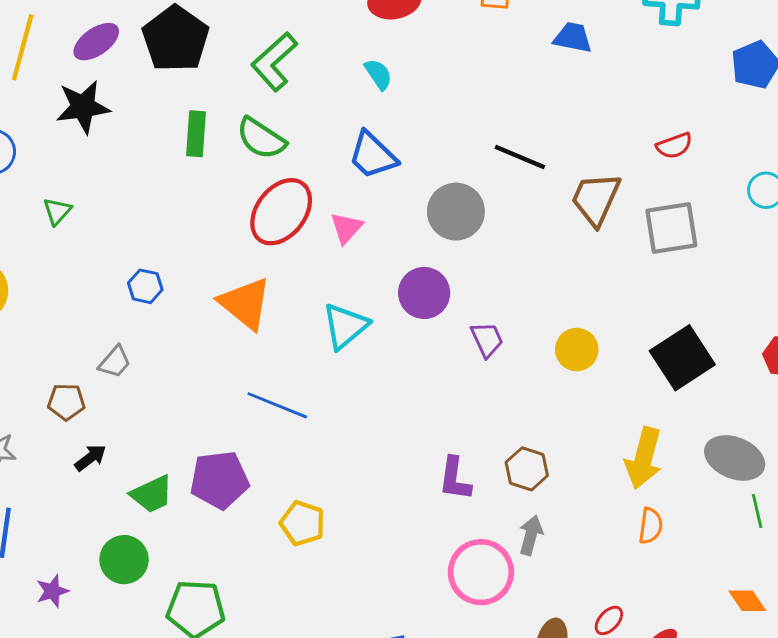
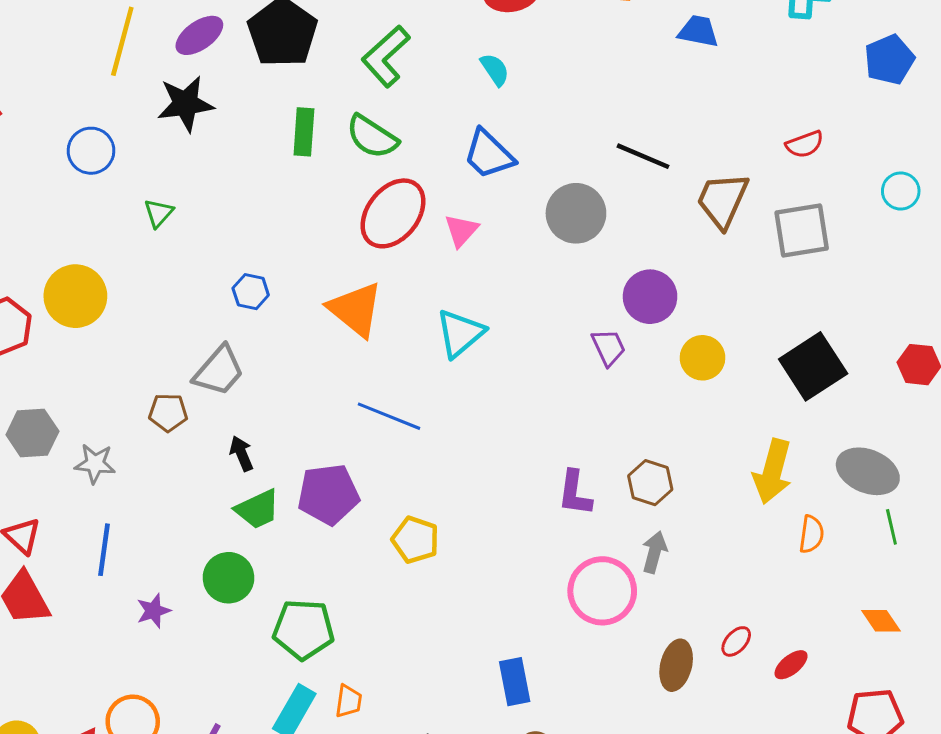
purple circle: (424, 293) -> (650, 297), moved
gray trapezoid: (115, 362) -> (219, 371), size x1.5
black arrow: (90, 458) -> (241, 454), moved, turned -76
orange semicircle: (651, 526) -> (811, 534), moved

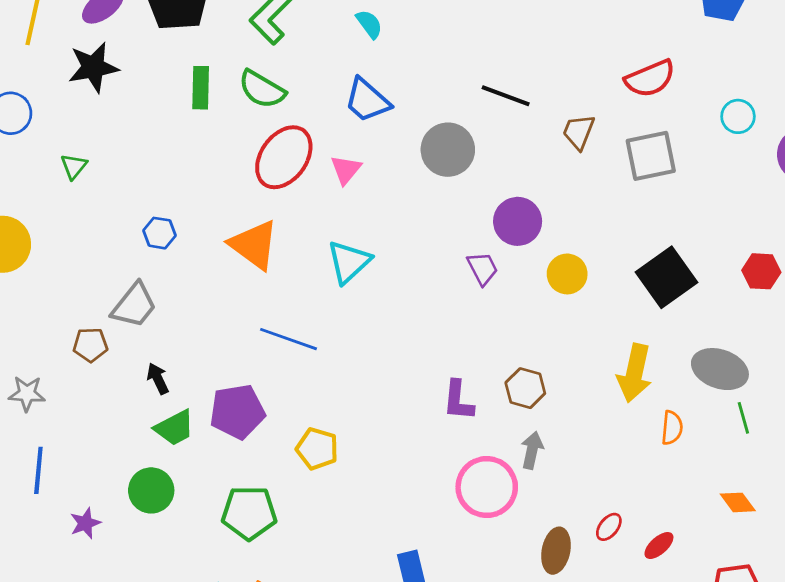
red semicircle: (805, 144) -> (650, 78), size x1.5
brown trapezoid: (722, 200) -> (579, 132), size x0.7
green pentagon: (303, 629) -> (249, 513), moved

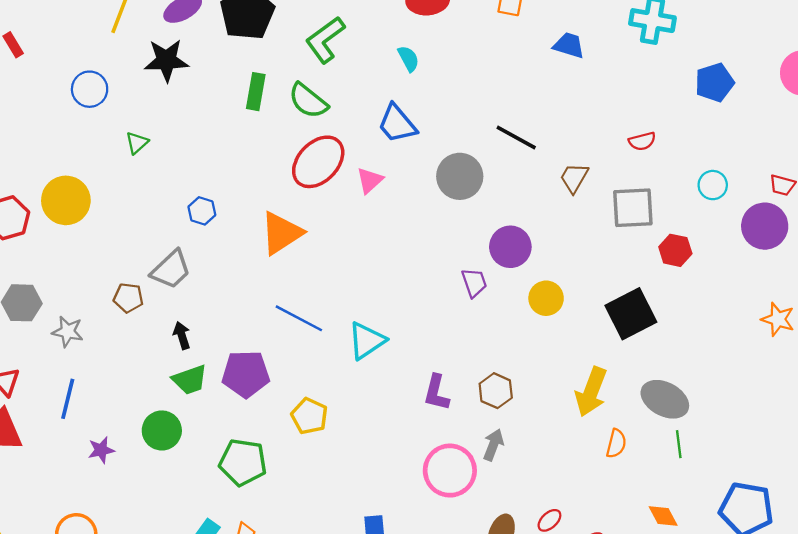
red semicircle: (650, 78) -> (642, 141), size x0.6
orange triangle: (254, 245) -> (281, 233), turned 42
cyan triangle: (349, 262) -> (367, 341), moved
red hexagon: (761, 271) -> (675, 250), moved

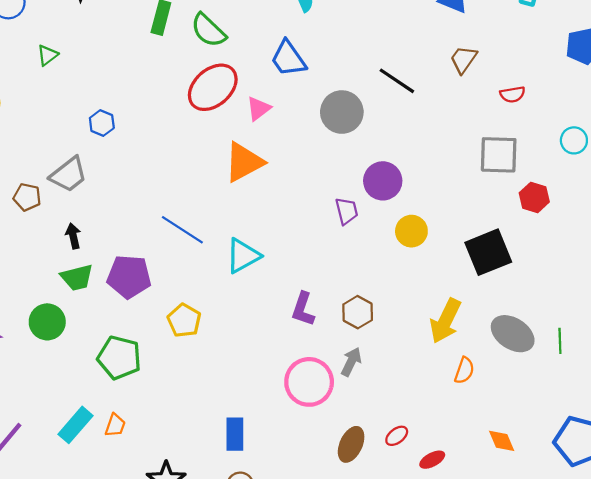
brown trapezoid: (574, 178) -> (463, 59), moved
orange triangle: (281, 233) -> (244, 162), moved
green line: (679, 444) -> (560, 341), moved

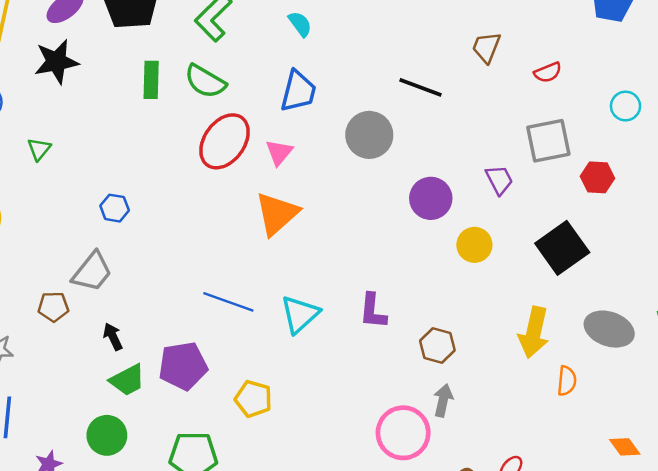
blue trapezoid: (288, 59) -> (298, 91), turned -117
purple trapezoid: (347, 211) -> (499, 180), moved
purple L-shape: (303, 309) -> (373, 311), moved

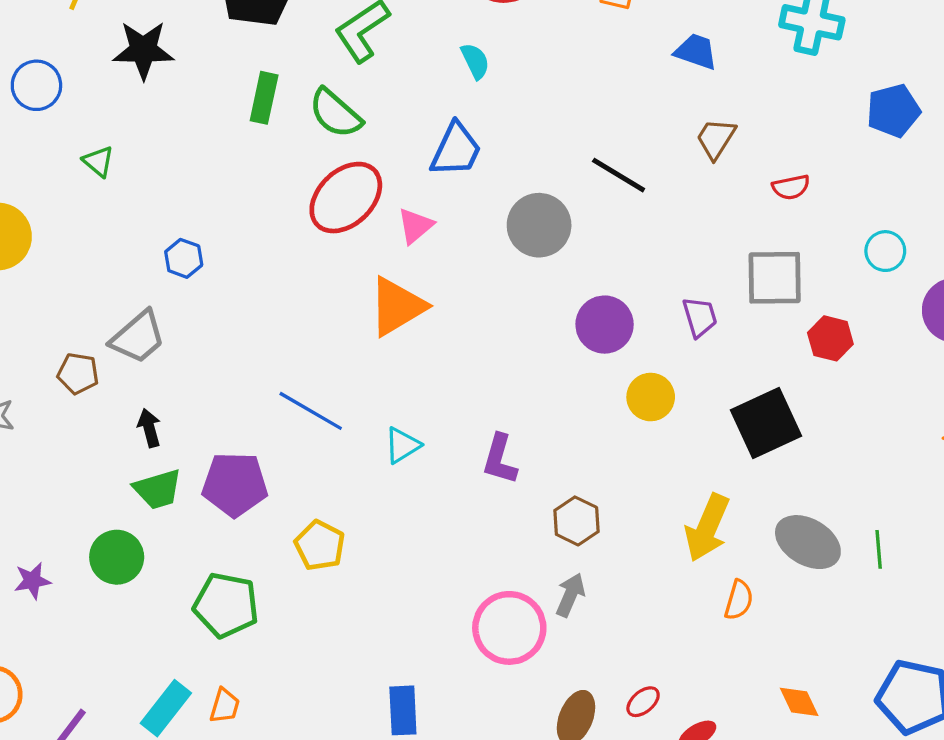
green triangle: (39, 149) -> (98, 161), turned -40
cyan triangle: (300, 314) -> (402, 445), size x0.7

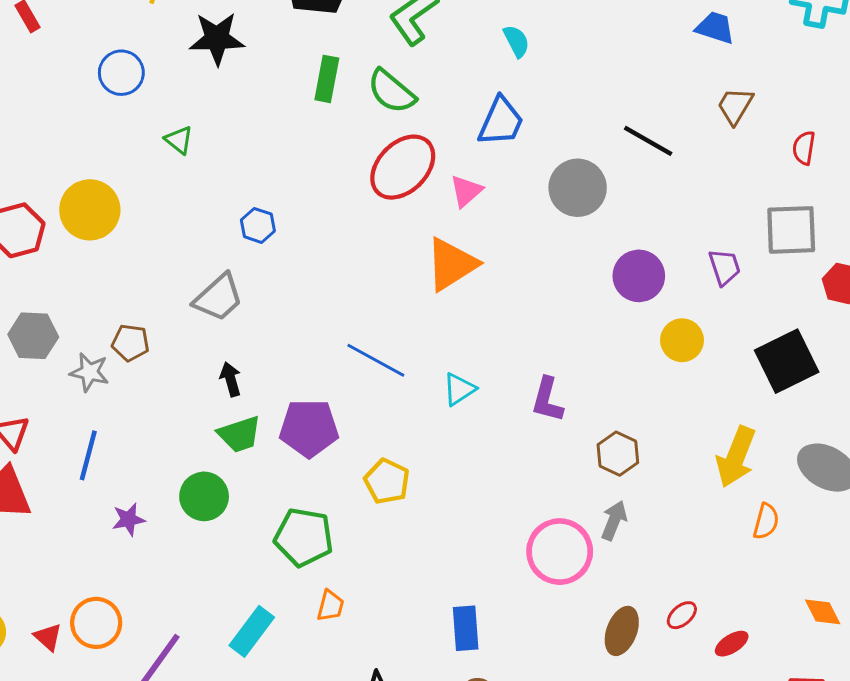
red semicircle: (791, 187) -> (804, 148), turned 112
brown pentagon: (78, 373) -> (130, 343), moved
orange trapezoid: (225, 706) -> (330, 606), moved

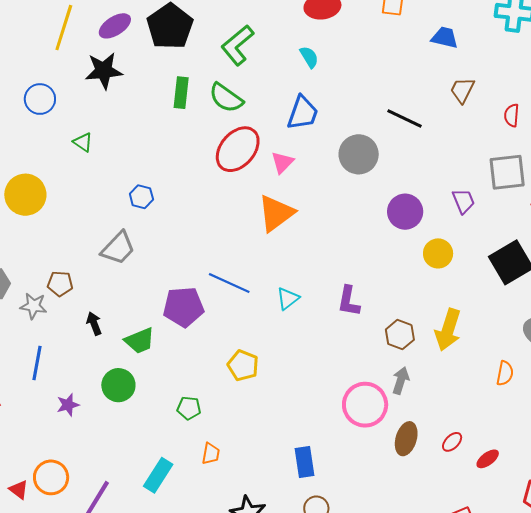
black arrow: (231, 379) -> (94, 323), moved
purple pentagon: (309, 428) -> (184, 307), moved
yellow arrow: (736, 457) -> (448, 330), moved
green pentagon: (304, 537) -> (189, 408), size x0.6
brown ellipse: (622, 631) -> (406, 439), moved

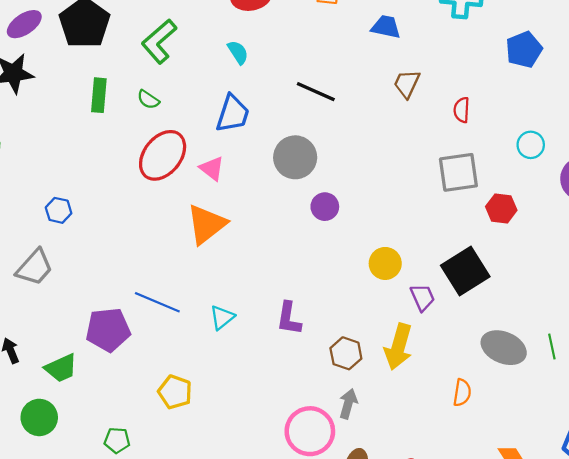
green semicircle: (226, 98) -> (148, 100), size x0.6
black line: (405, 119) -> (316, 92), moved
pink triangle: (282, 162) -> (212, 168), turned -35
purple trapezoid: (463, 201) -> (422, 297), moved
purple circle: (405, 212) -> (325, 207), moved, size x0.7

